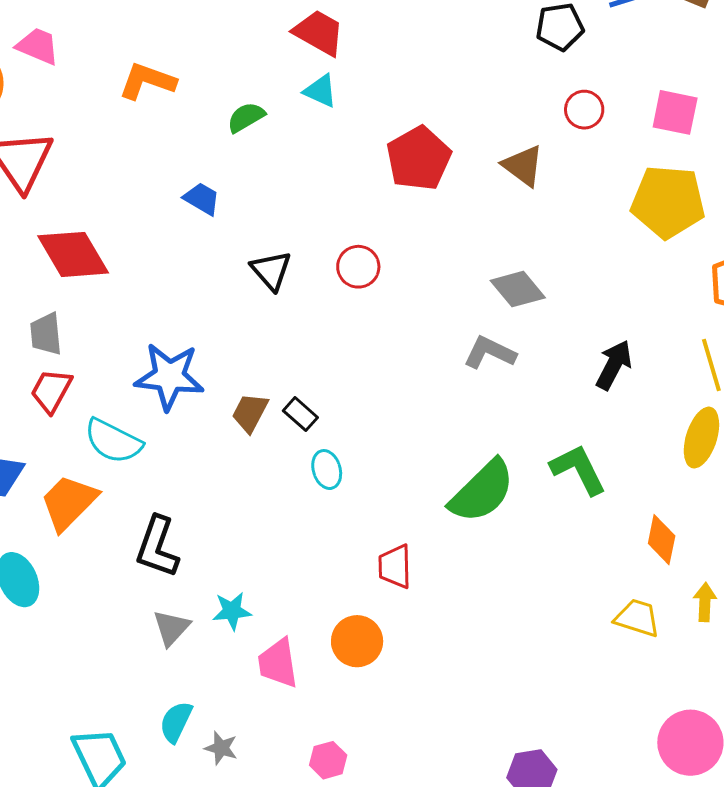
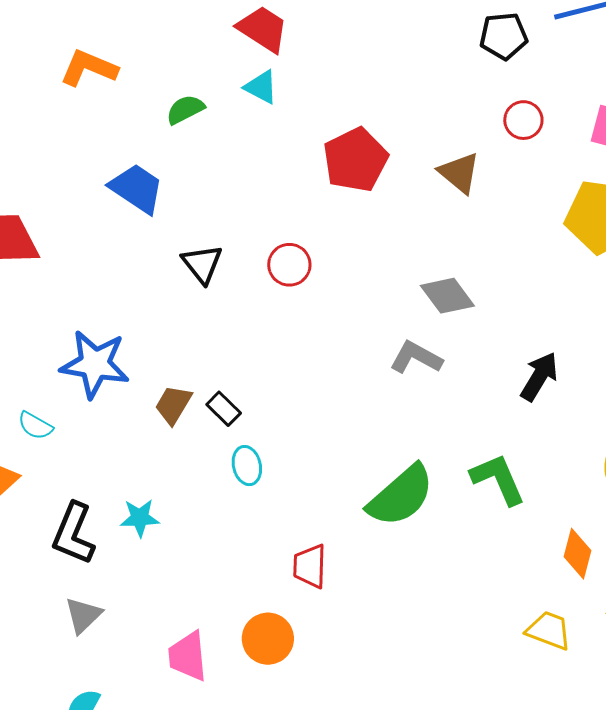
blue trapezoid: (202, 199) -> (137, 188), size x1.5
cyan semicircle: (113, 441) -> (35, 426), size x0.6
cyan star: (232, 611) -> (140, 518), moved

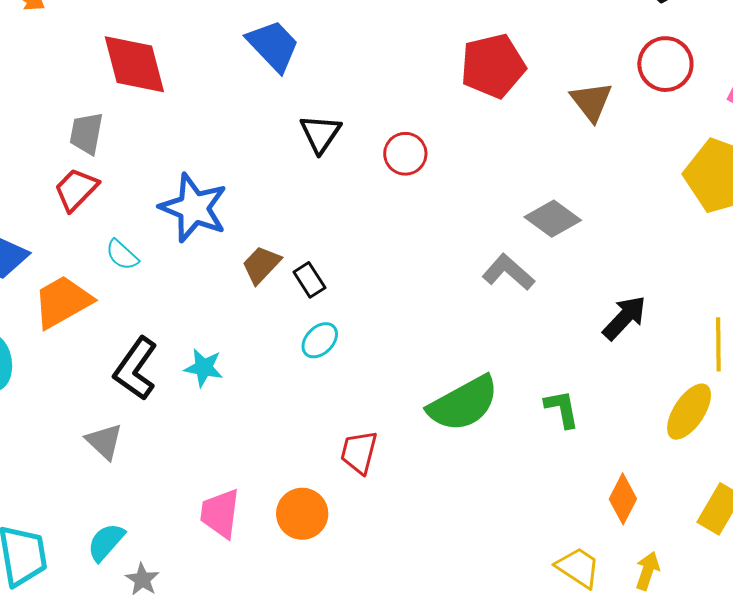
red circle: (523, 120) -> (665, 64), size x1.4
gray diamond: (447, 296) -> (553, 219), turned -30
cyan ellipse: (247, 466) -> (320, 340), turned 45
green L-shape: (498, 479) -> (562, 409), size x0.7
gray triangle: (83, 615) -> (104, 441), moved, turned -45

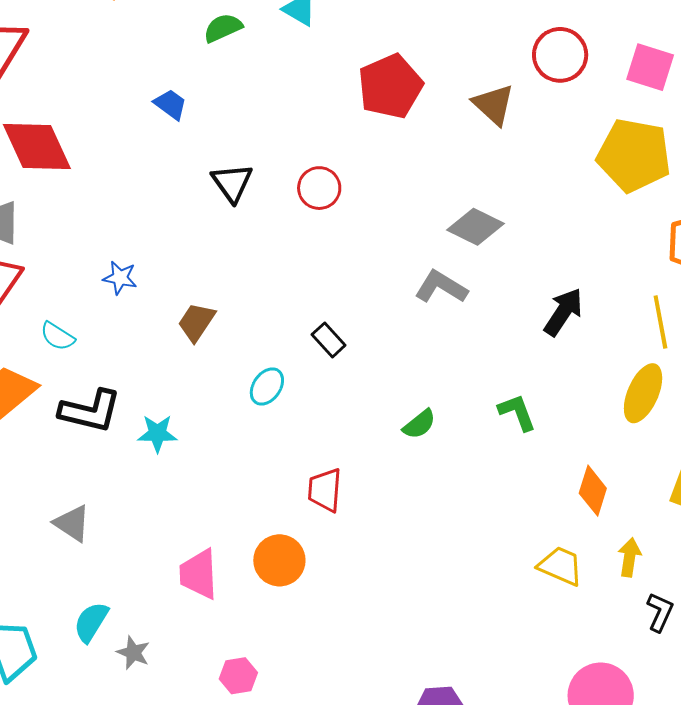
blue trapezoid: (273, 46) -> (170, 104), size x0.6
blue star: (194, 208) -> (120, 278), size x0.5
black rectangle: (309, 280) -> (329, 340), moved
black L-shape: (136, 369) -> (90, 411), moved, turned -102
green semicircle: (463, 404) -> (419, 424), size x0.5

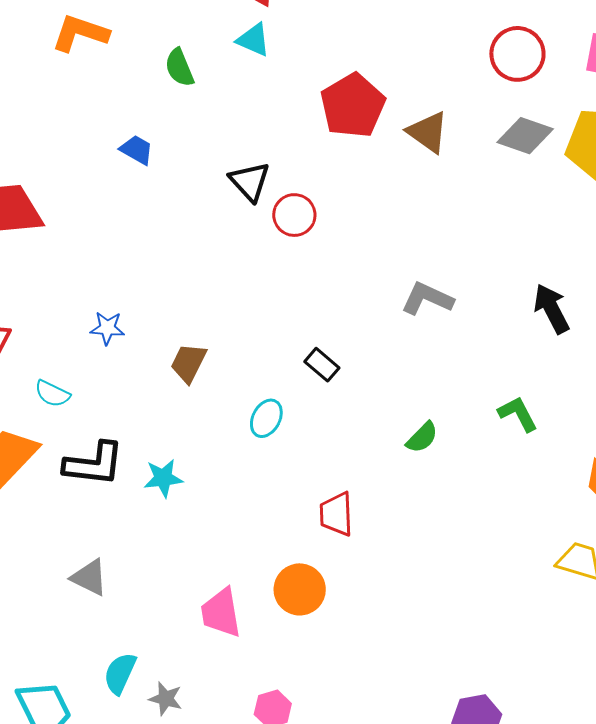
green semicircle: (223, 28) -> (179, 68), turned -81
brown triangle: (493, 104) -> (428, 132), moved
black triangle: (232, 183) -> (250, 181), moved
gray diamond: (476, 227) -> (525, 136), moved
black arrow: (563, 312) -> (552, 309), turned -54

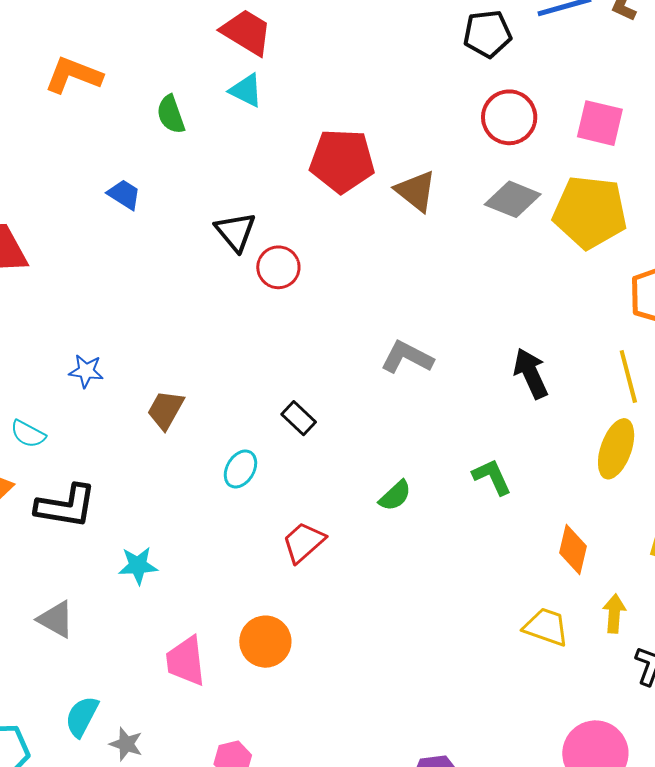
red pentagon: (353, 106) -> (342, 161), turned 30
cyan star: (163, 478) -> (138, 566), moved
red trapezoid: (336, 514) -> (304, 542), moved, turned 48

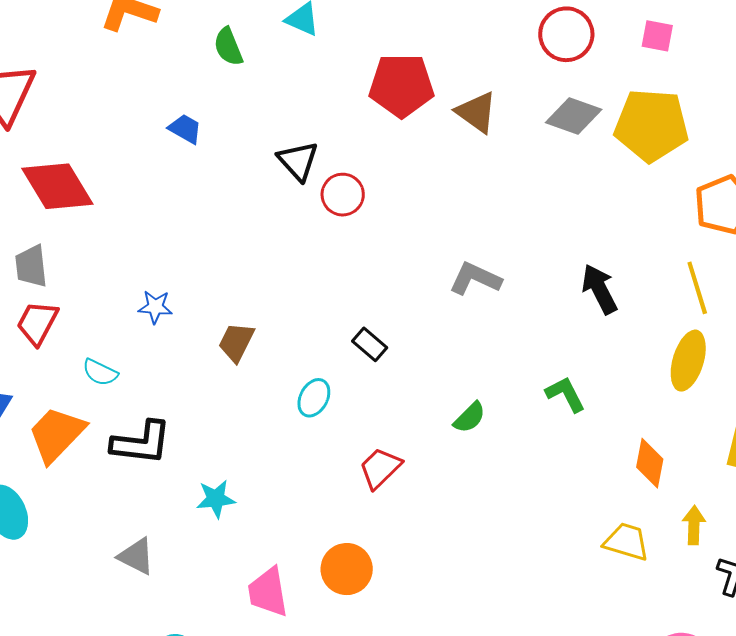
pink square: (600, 123) -> (657, 36), size x0.7

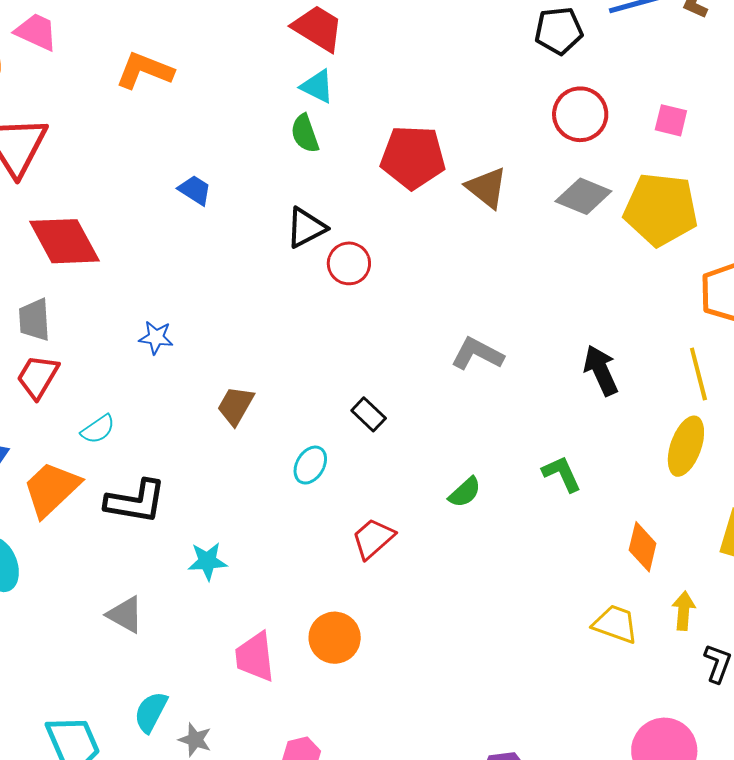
green semicircle: (228, 47) -> (305, 133), moved
black triangle: (298, 161) -> (306, 228), turned 42
blue star: (155, 307) -> (156, 337), moved
cyan semicircle: (100, 372) -> (98, 429), turned -63

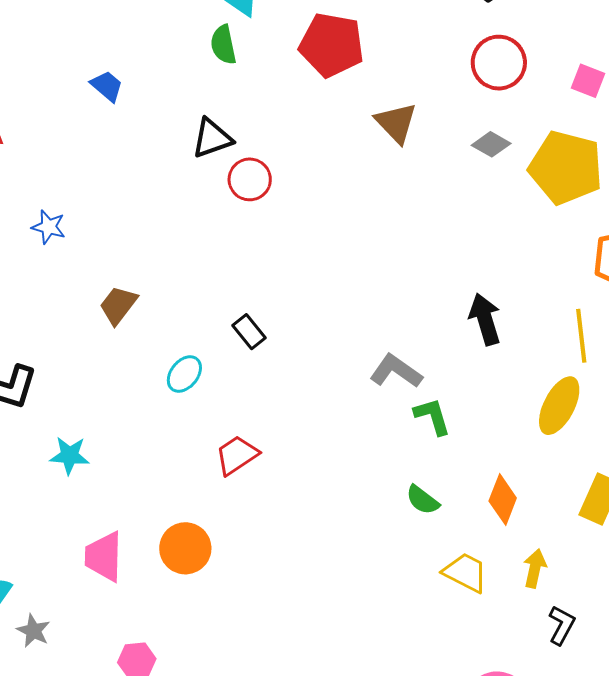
red pentagon: (413, 157) -> (332, 45), moved
gray diamond: (583, 196) -> (491, 144), size x0.7
gray L-shape: (477, 354) -> (396, 371), moved
green semicircle: (465, 492) -> (423, 500), moved, turned 72

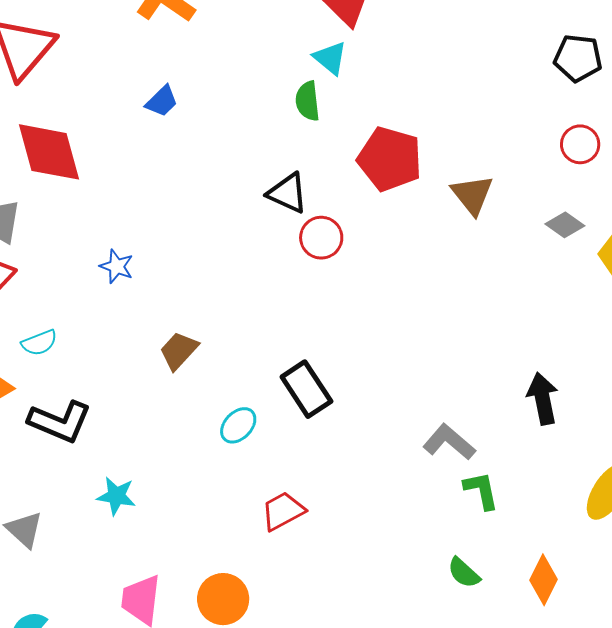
red pentagon: (332, 45) -> (390, 159), moved
red circle: (499, 63) -> (580, 144), size x0.7
blue trapezoid: (107, 86) -> (162, 101), moved, turned 90
black triangle: (212, 138) -> (288, 193), turned 39
black rectangle: (249, 332) -> (306, 389), size x1.6

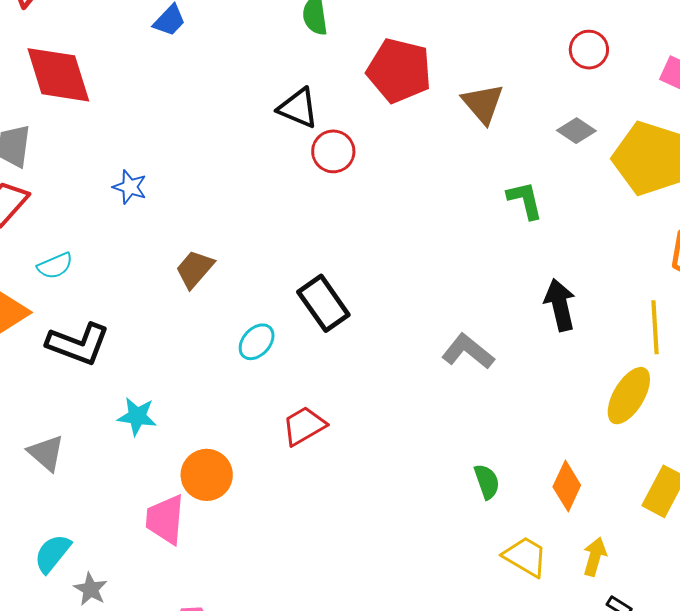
green L-shape: (481, 490) -> (525, 200), moved
green semicircle: (464, 573) -> (487, 482), turned -150
orange circle: (223, 599) -> (207, 475), moved

